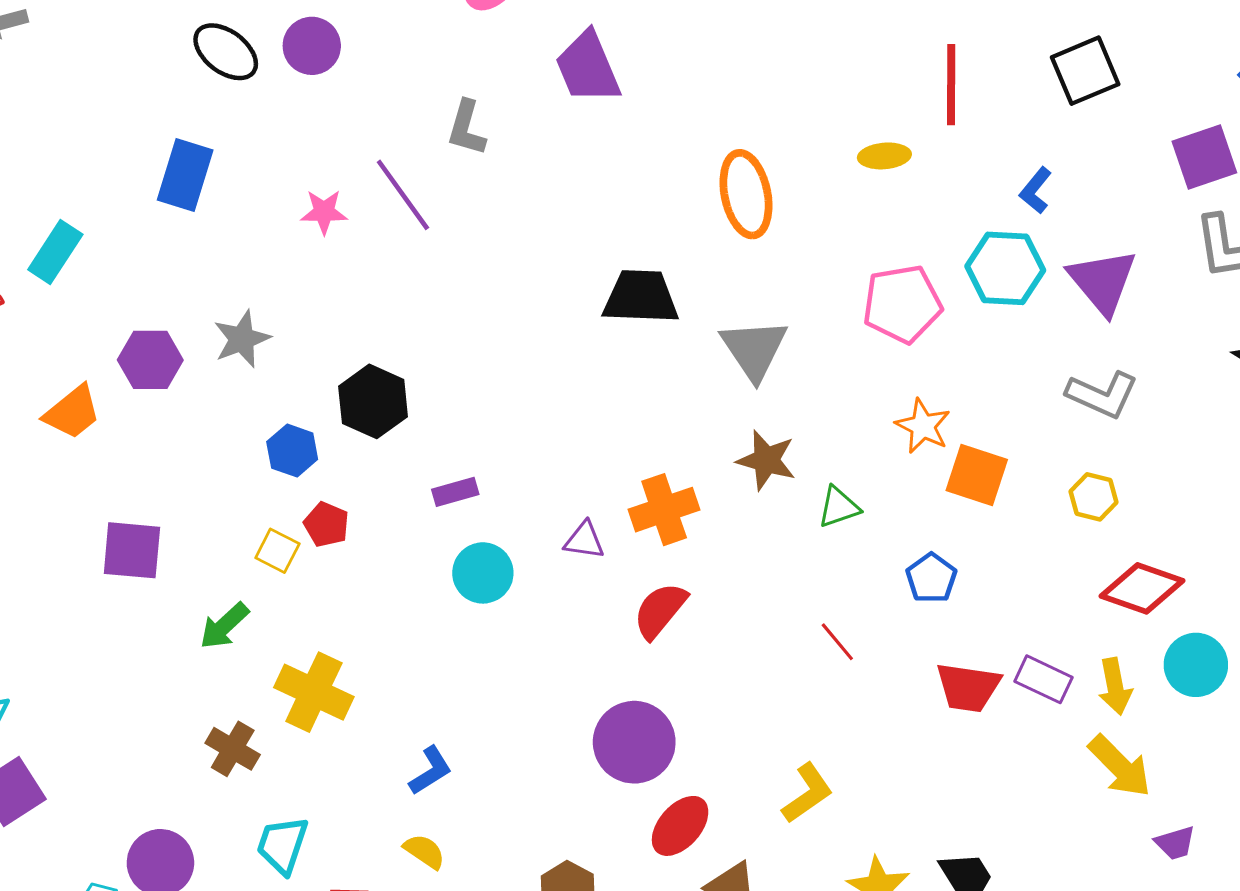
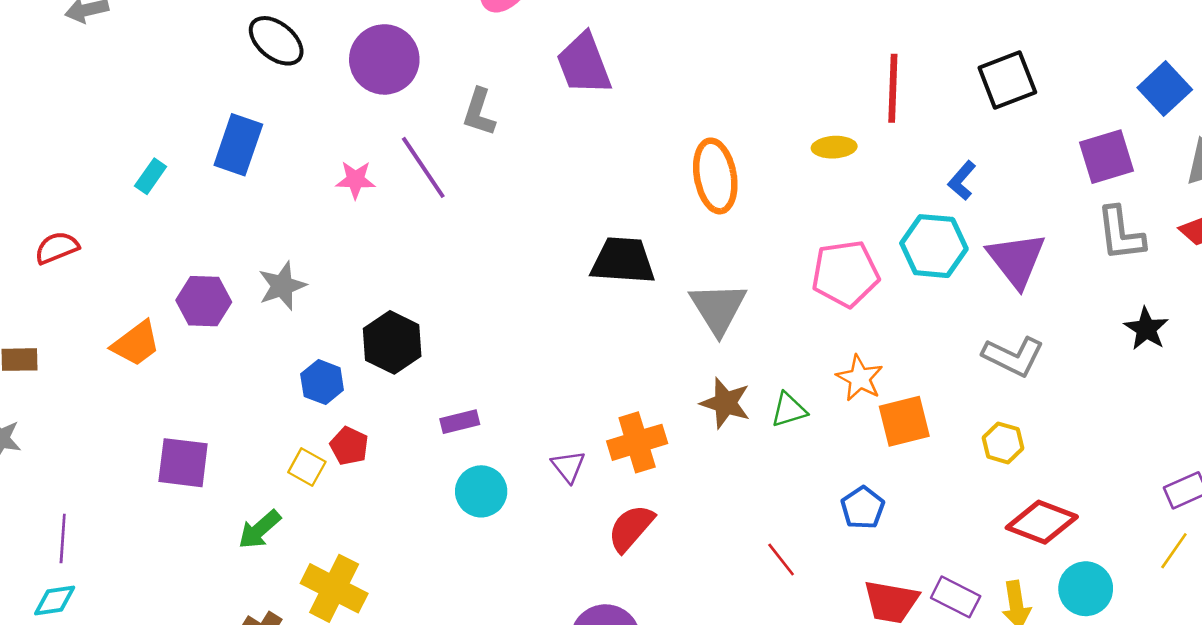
purple circle: (312, 46) -> (384, 59), moved, size x1.4
cyan rectangle: (55, 252) -> (151, 176), moved, size x0.7
orange square: (977, 475) -> (904, 421), turned -34
green triangle: (839, 507) -> (789, 410), moved
purple triangle: (584, 540) -> (568, 466), turned 42

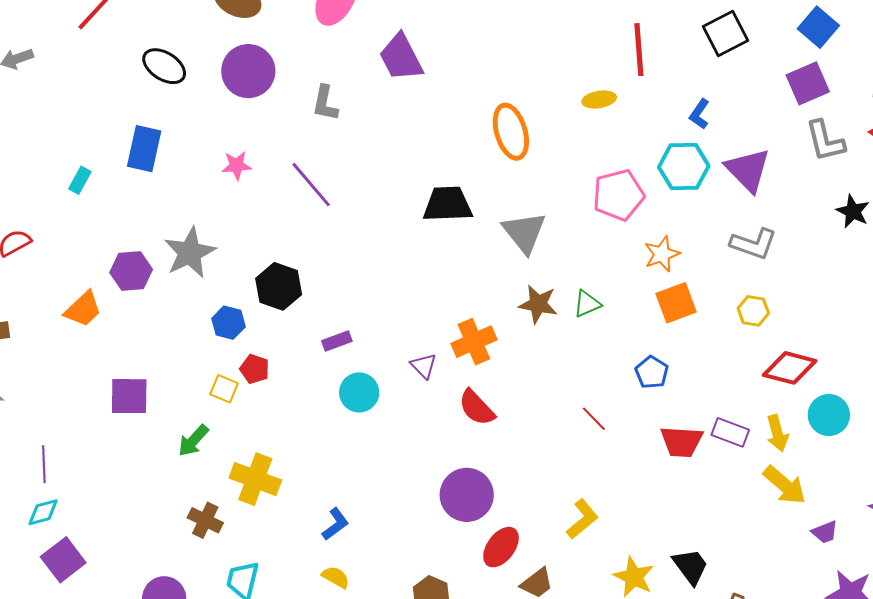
blue square: (1165, 89) -> (818, 27), moved
purple line: (423, 167) -> (311, 185), moved
gray star: (282, 286) -> (190, 253), size x1.4
orange star: (860, 378) -> (662, 254), moved, turned 30
red semicircle: (631, 528) -> (477, 408), turned -78

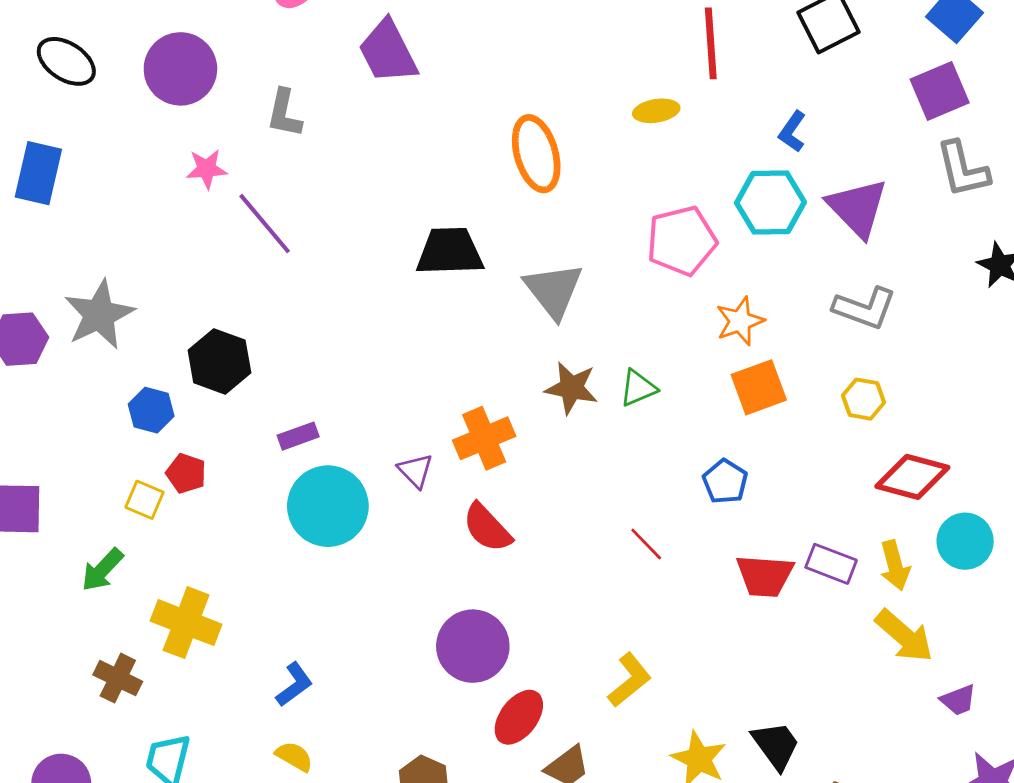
pink star: (237, 165) -> (207, 169), moved
cyan circle: (359, 392) -> (328, 506), size x1.5

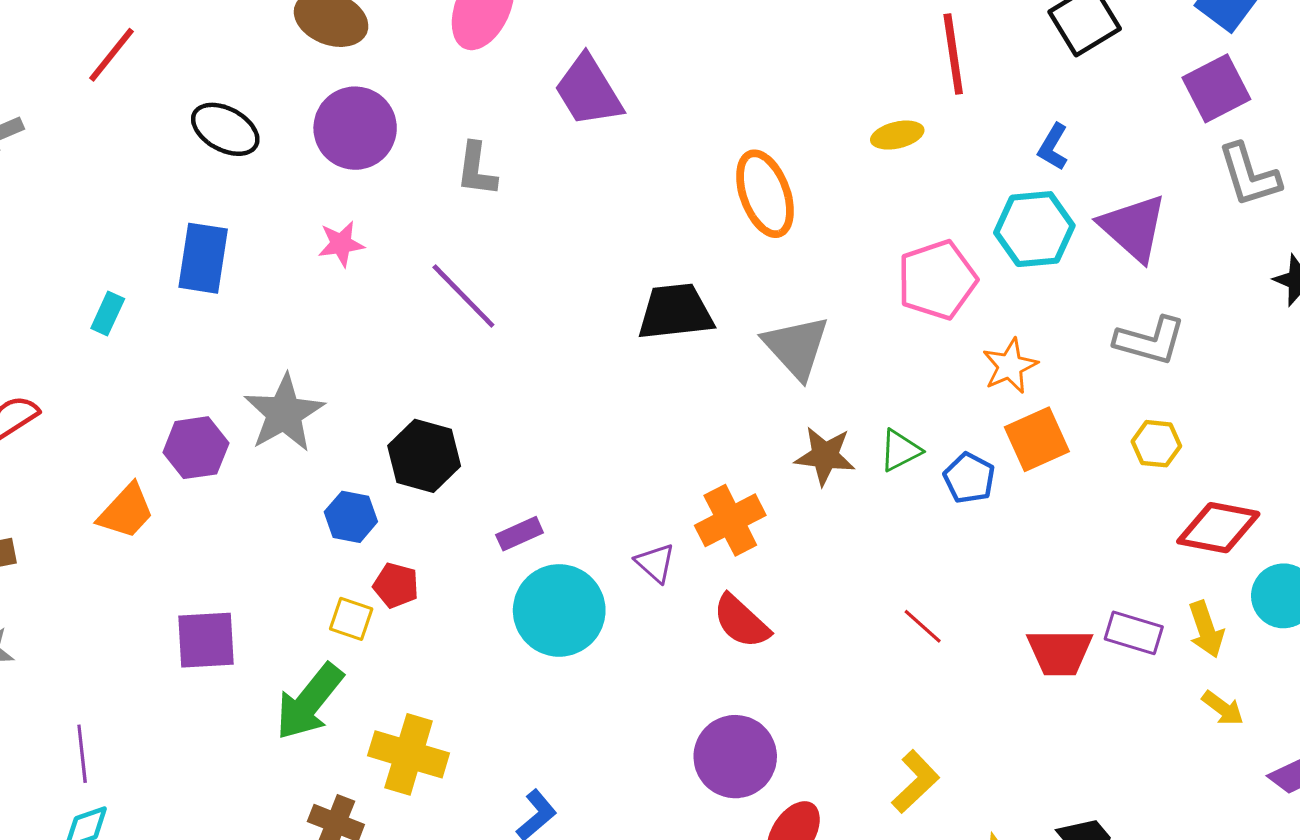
pink star: (207, 169) -> (341, 244), moved
blue pentagon: (725, 482) -> (969, 478), moved
green arrow: (102, 570) -> (309, 702), size x1.5
yellow arrow: (904, 636) -> (1223, 708), size x0.6

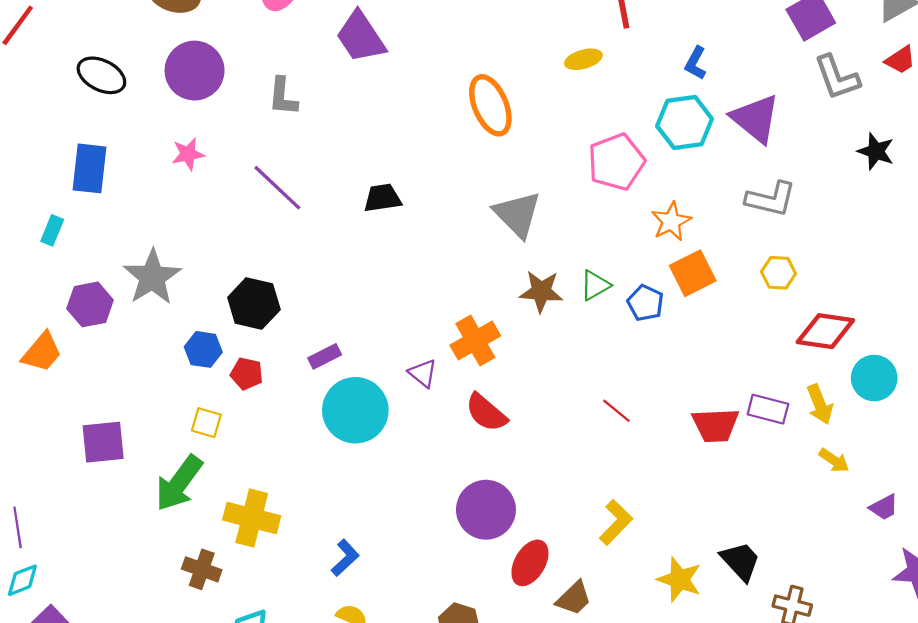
black trapezoid: (675, 312) -> (382, 198), moved, size x0.7
cyan rectangle: (108, 313) -> (52, 230), moved
red pentagon: (396, 585) -> (247, 374), moved

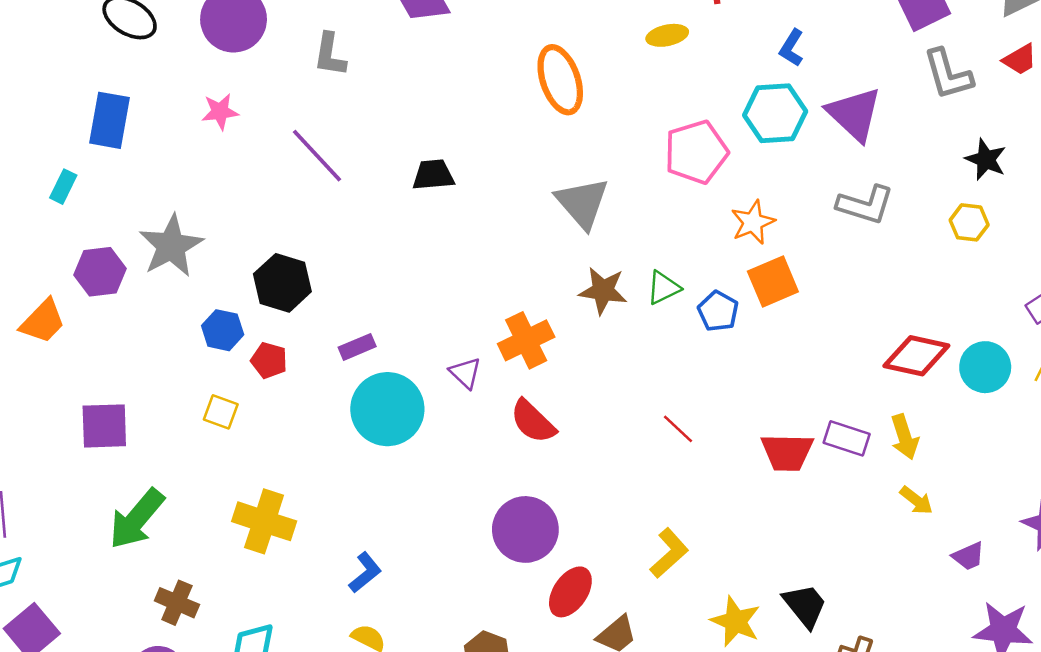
yellow hexagon: (779, 273) -> (969, 222), moved
cyan circle: (874, 378) -> (985, 367), moved
green arrow: (179, 483) -> (137, 519), moved
brown cross: (202, 569) -> (177, 603), moved

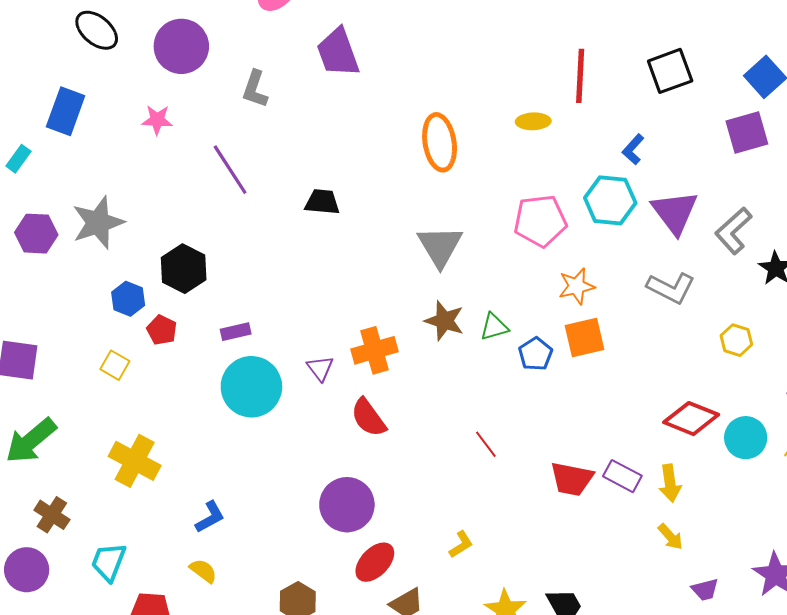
gray L-shape: (948, 74) -> (733, 231), moved, turned 54
yellow hexagon: (969, 222) -> (736, 340), moved
yellow L-shape: (669, 553) -> (461, 544), size x0.7

